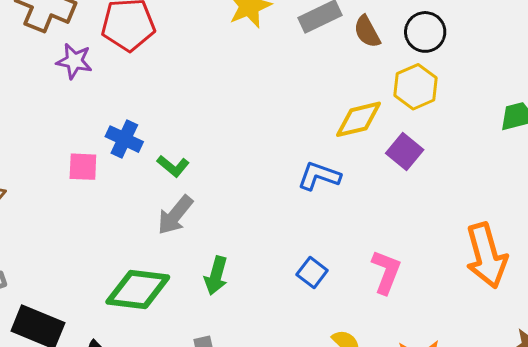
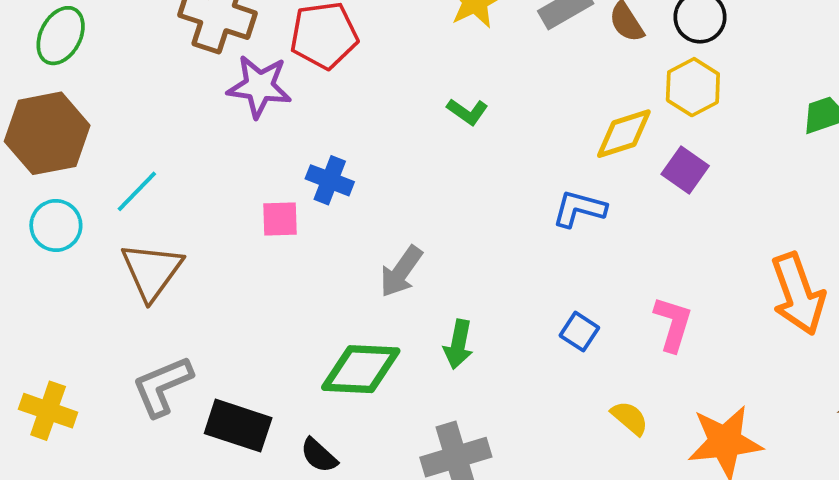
purple star: (74, 61) -> (259, 86), size x1.4
green L-shape: (173, 166) -> (467, 112), moved

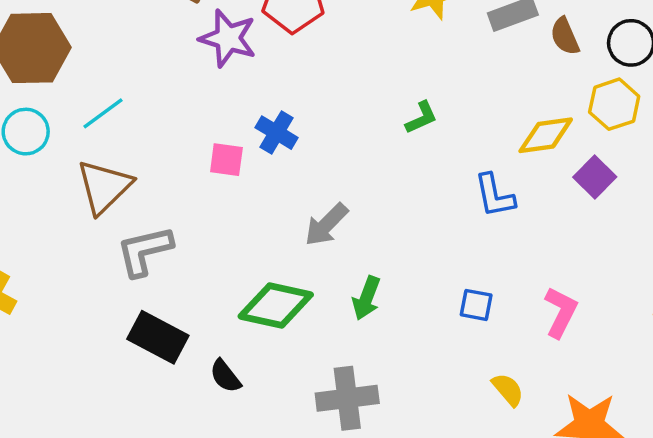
green L-shape: (467, 112) -> (421, 118), moved, turned -69
blue L-shape: (579, 209) -> (495, 196), turned -126
blue square: (579, 332) -> (476, 305), turned -32
gray L-shape: (162, 386) -> (145, 251), moved

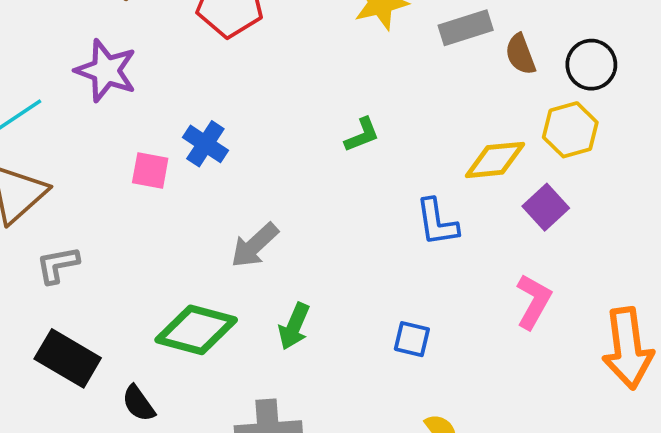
purple star: (228, 38) -> (106, 71), moved
gray L-shape: (145, 251) -> (58, 265), size x0.7
pink L-shape: (561, 312) -> (534, 301), moved

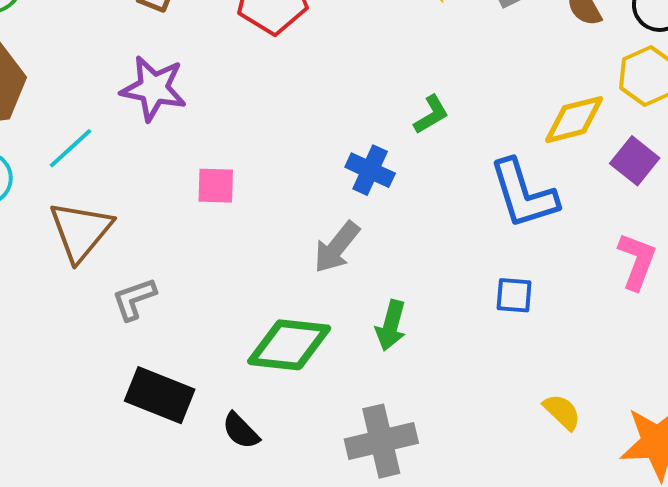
blue cross: (205, 144) -> (370, 170), moved
blue L-shape: (437, 222) -> (523, 194), size x1.4
blue square: (412, 339) -> (514, 295), moved

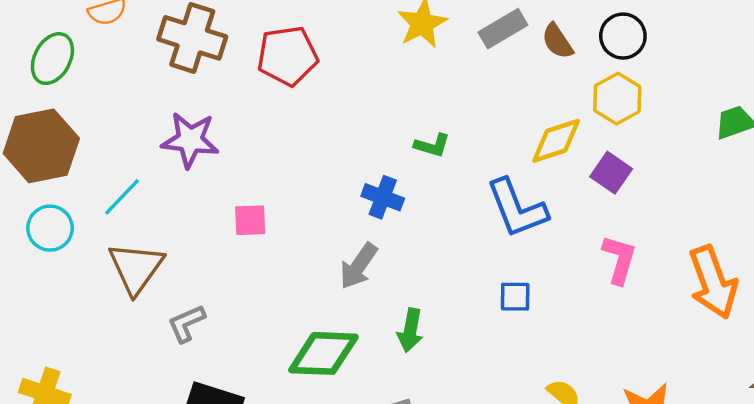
green L-shape: (431, 115) -> (432, 145), turned 51

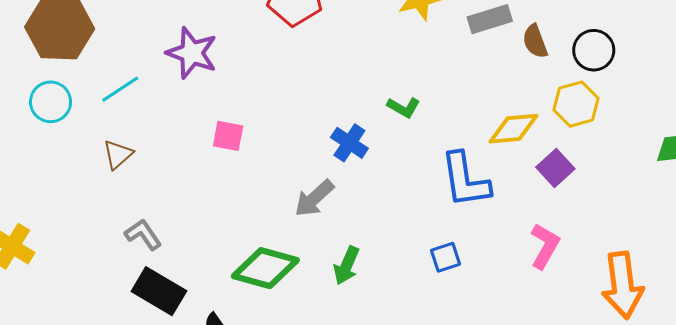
brown triangle: (136, 268) -> (118, 155), size x0.6
blue square: (515, 297) -> (446, 257), turned -32
gray L-shape: (186, 323) -> (143, 234), moved, turned 66

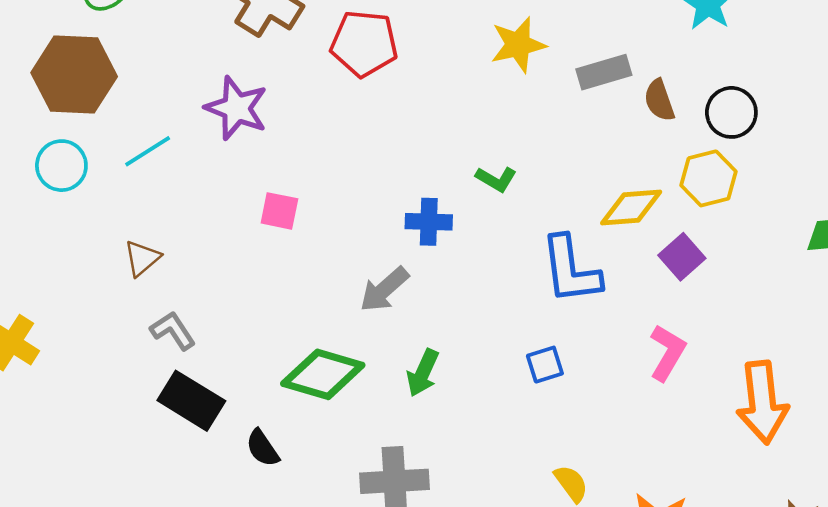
blue cross: (349, 143) -> (429, 222), turned -33
brown triangle: (118, 155) -> (142, 258), moved

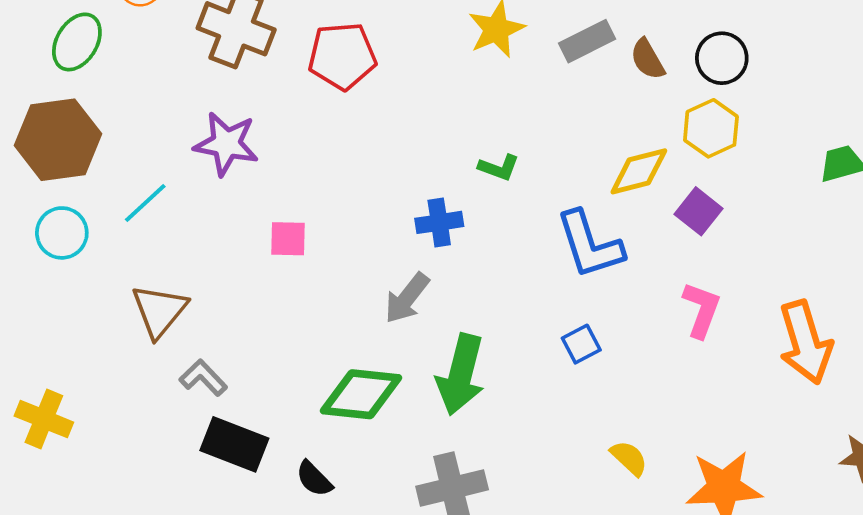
brown triangle: (142, 258) -> (159, 311), size x1.5
green arrow: (423, 373) -> (461, 374), size x1.6

